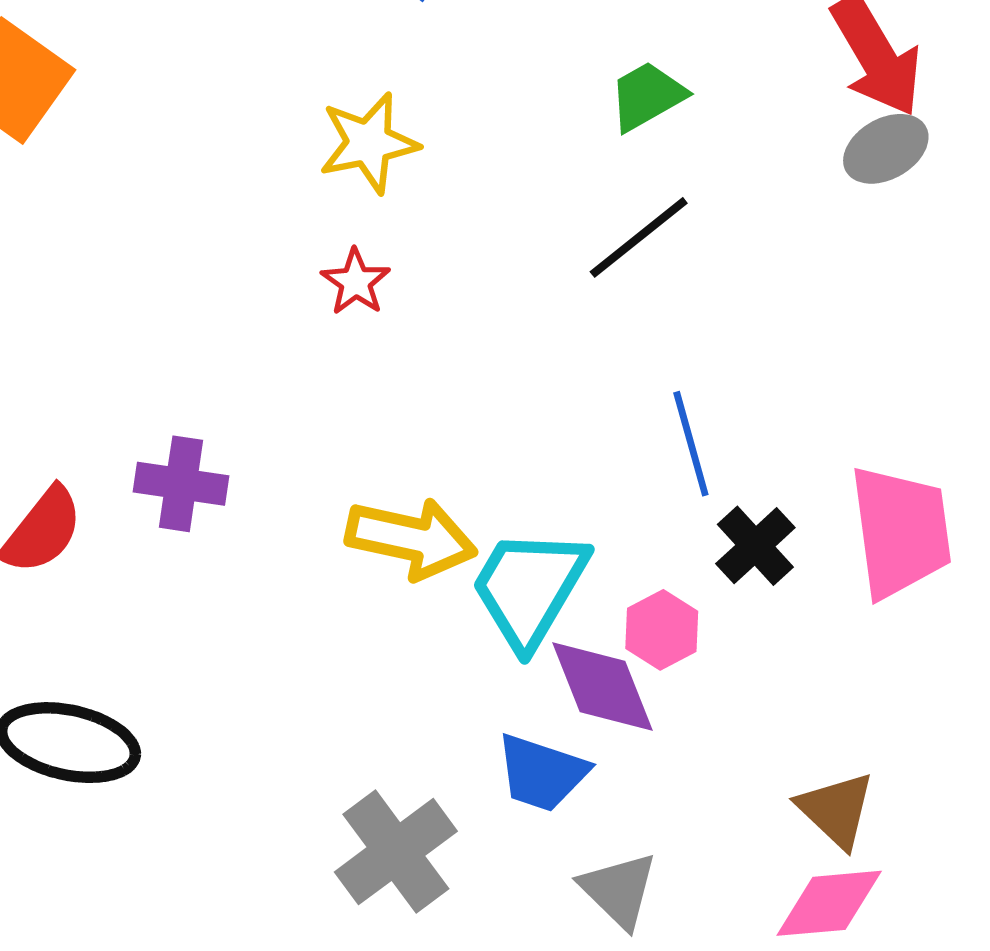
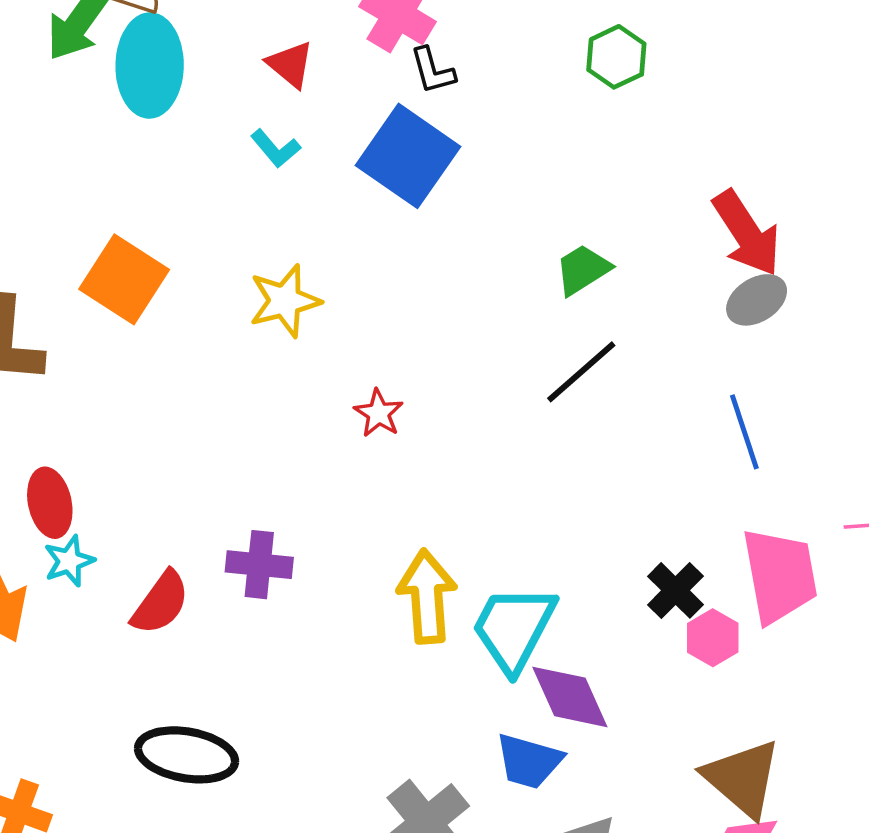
yellow star: (369, 143) -> (285, 301), moved
blue line: (691, 444) -> (744, 432), moved
yellow arrow: (411, 539) -> (427, 597), turned -104
pink hexagon: (662, 630) -> (713, 638), moved
brown triangle: (836, 810) -> (742, 778), size x1.4

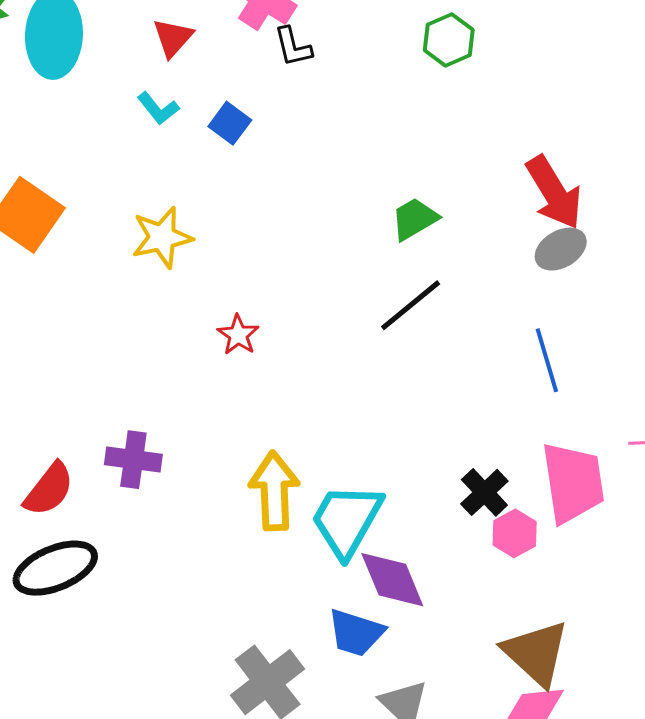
red triangle: (290, 64) -> (173, 38), turned 30
blue square: (408, 156) -> (230, 123), moved, size x0.5
black ellipse: (187, 755) -> (55, 568), moved, turned -34

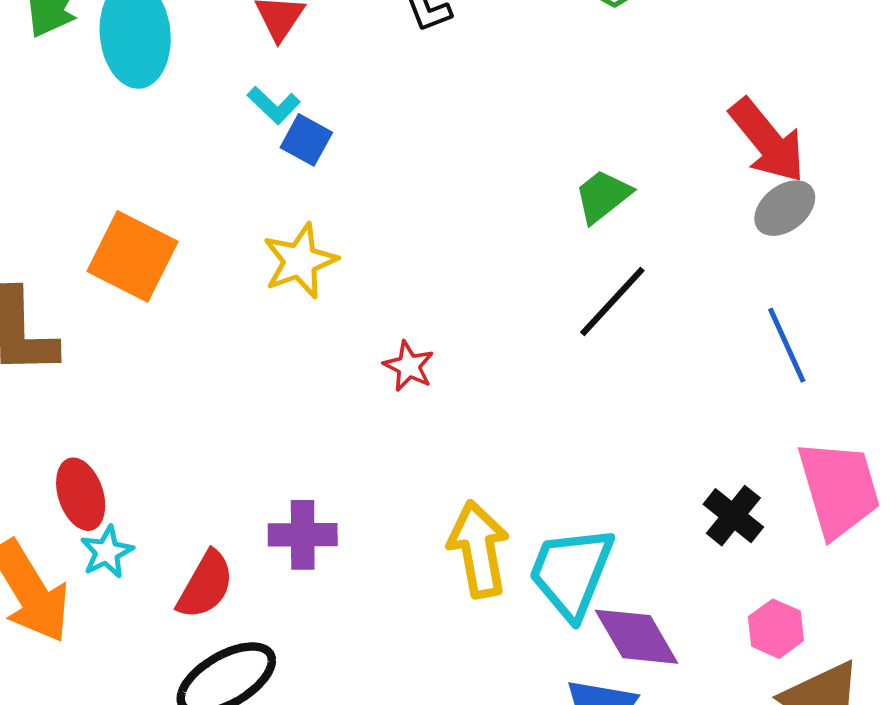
blue square: (230, 123) -> (306, 140), moved
pink hexagon: (515, 533) -> (776, 629), moved

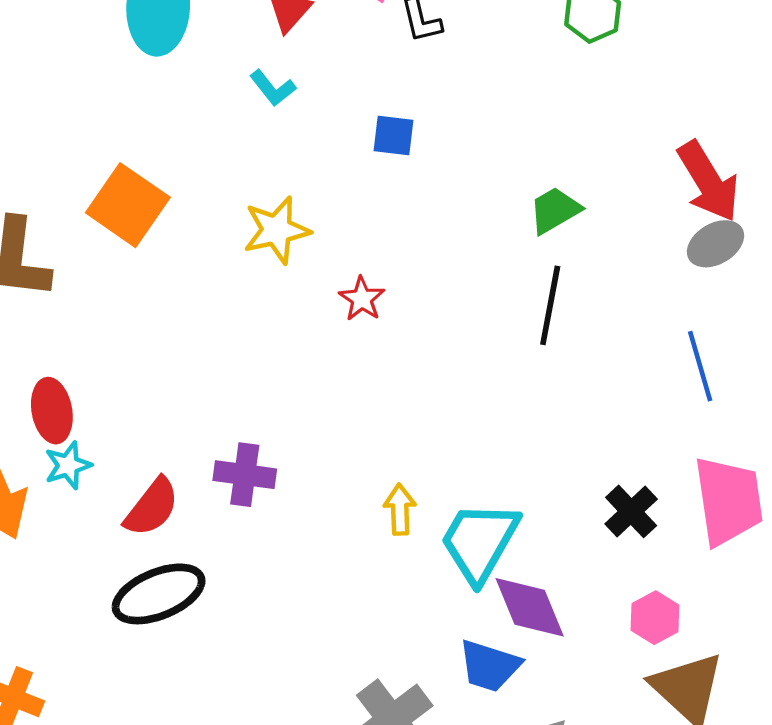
blue square: (306, 140) -> (394, 135), moved, turned -30
black line: (612, 301) -> (550, 305), turned -40
red star: (409, 366) -> (362, 299), moved
yellow arrow: (479, 549) -> (400, 510), size x0.6

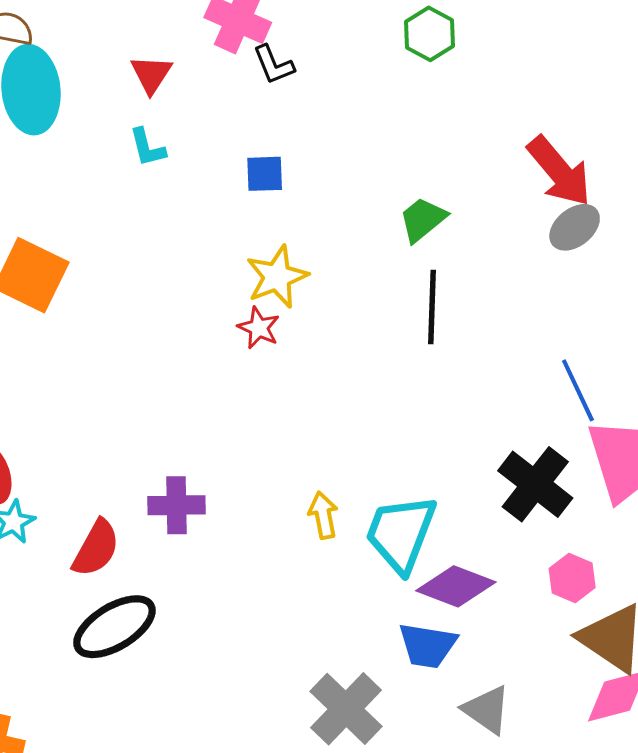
cyan L-shape: (273, 88) -> (147, 148), turned 33
yellow star: (277, 230) -> (277, 277), moved
blue line: (700, 366) -> (578, 390), moved
black cross: (631, 511) -> (535, 484), size x1.5
purple diamond: (530, 607) -> (456, 586), turned -38

